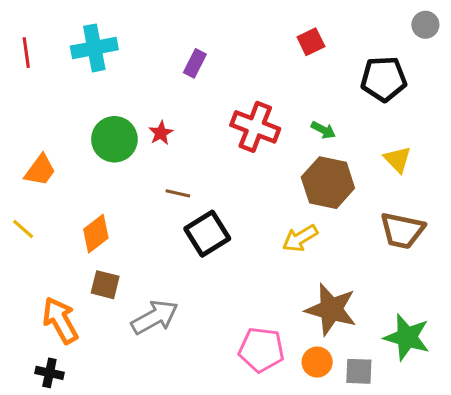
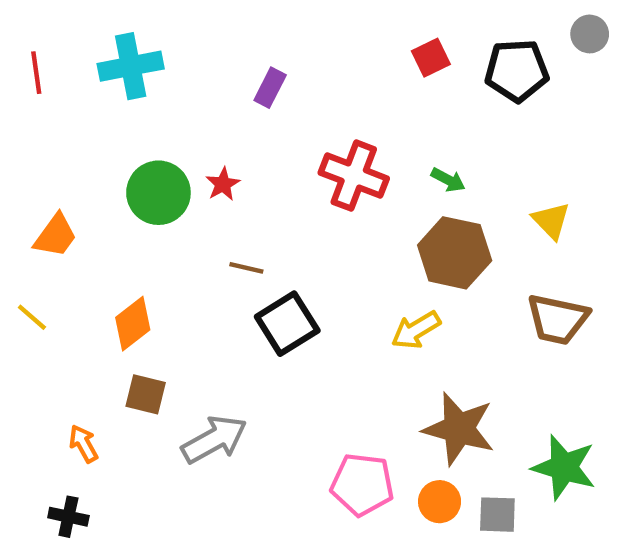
black pentagon: (384, 79) -> (517, 70), moved
orange arrow: (60, 320) -> (83, 444), size x0.6

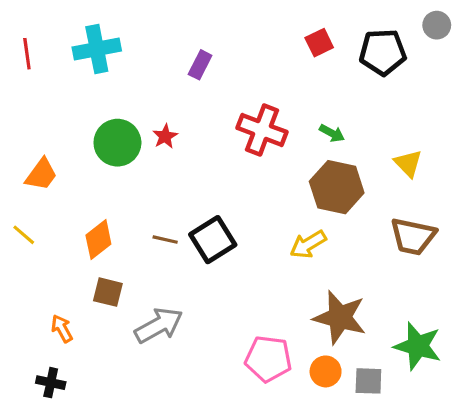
brown line: (246, 268) -> (165, 240), moved

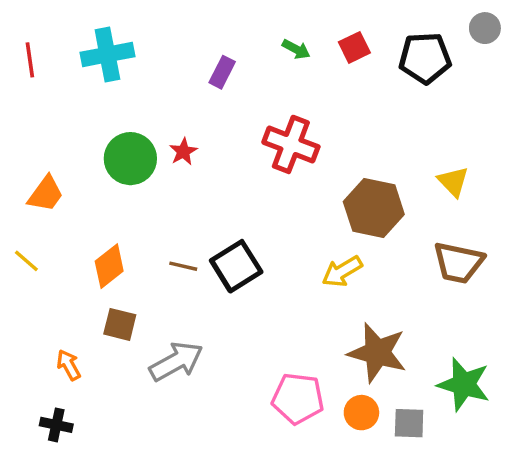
green arrow: (332, 133) -> (296, 49), moved

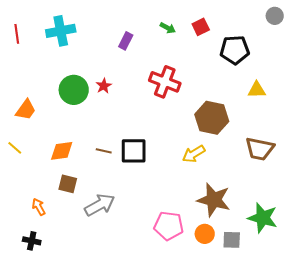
black pentagon: (425, 58) -> (235, 50), moved
yellow triangle: (453, 182) -> (257, 90), moved, turned -48
orange diamond: (109, 266) -> (62, 151), turned 30
black square: (236, 266) -> (134, 151), turned 32

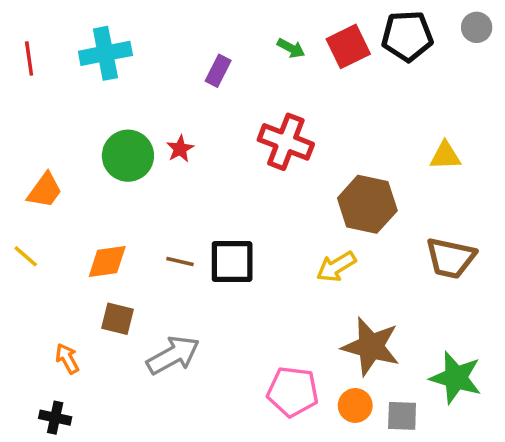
red square: (201, 27) -> (348, 46), size x1.4
black pentagon: (235, 50) -> (407, 36), moved

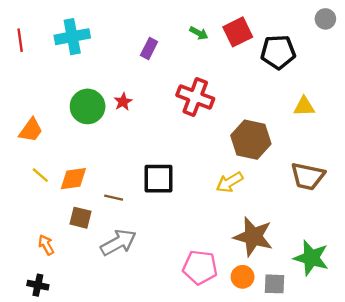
black pentagon: (407, 36) -> (278, 52), moved
yellow line: (26, 256) -> (40, 175), moved
brown line: (180, 262) -> (114, 198), moved

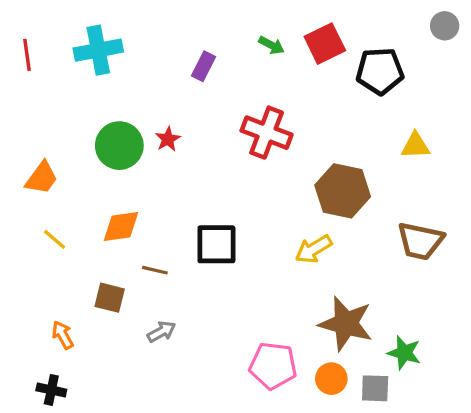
orange diamond: (73, 179) -> (121, 226), moved
gray arrow: (118, 243) -> (161, 332), size x0.6
green star: (311, 258) -> (404, 353), moved, size x0.7

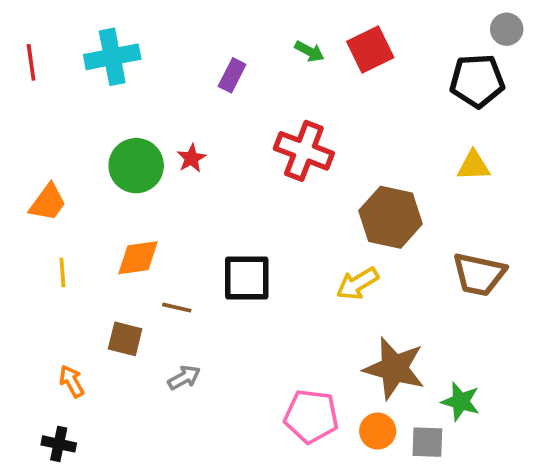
black pentagon: (380, 71) -> (477, 81), moved
yellow line: (55, 239) -> (62, 273), turned 45

